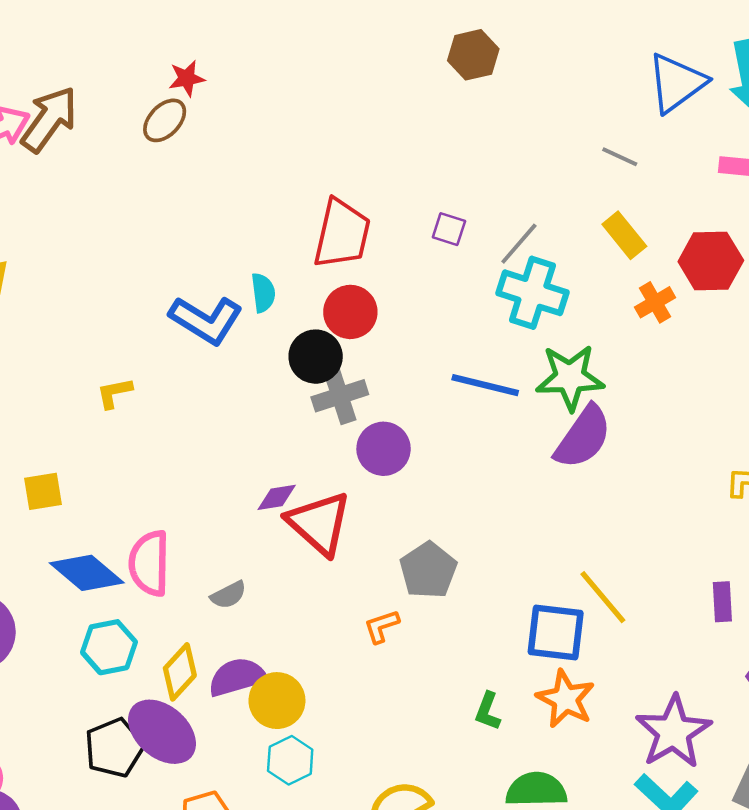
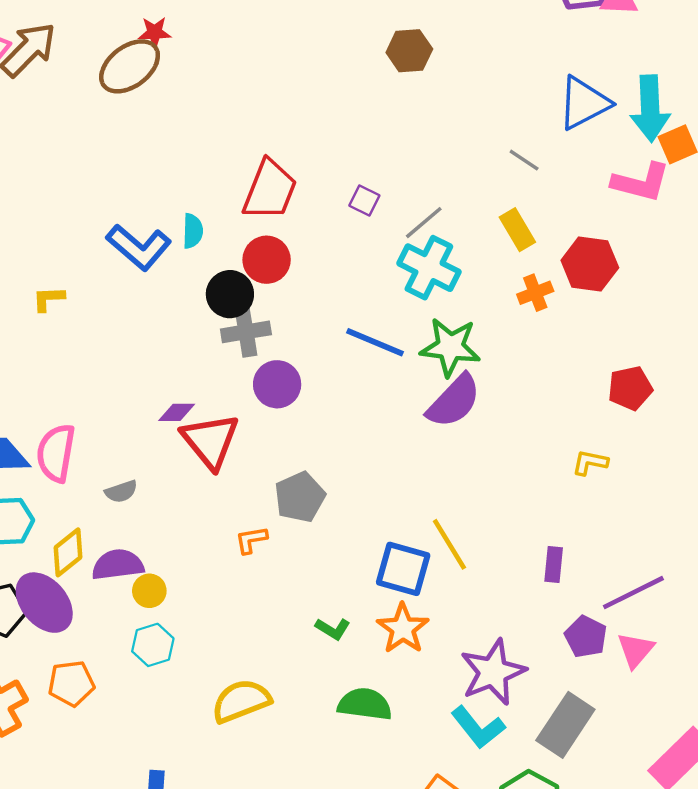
brown ellipse: (165, 120) -> (130, 66), size x1.5
yellow circle: (277, 701) -> (149, 591), size x0.7
green L-shape: (488, 711) -> (333, 629), turned -88

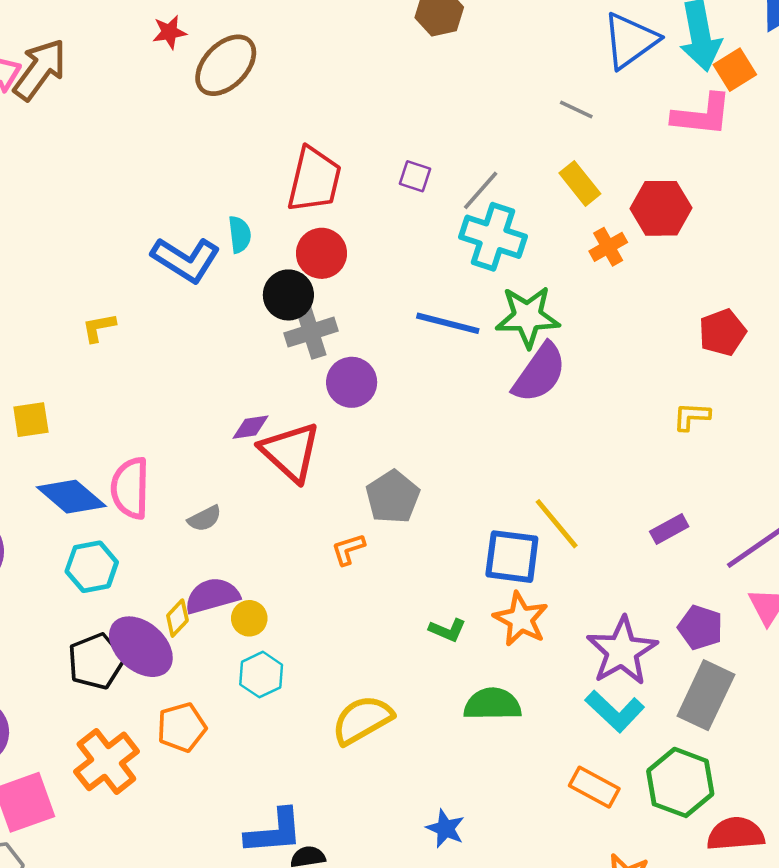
brown ellipse: (130, 66) -> (226, 65), moved
yellow diamond: (68, 552) -> (177, 618), moved, size x0.7
purple rectangle: (554, 565) -> (669, 529), turned 64
purple pentagon: (586, 637) -> (700, 627), moved

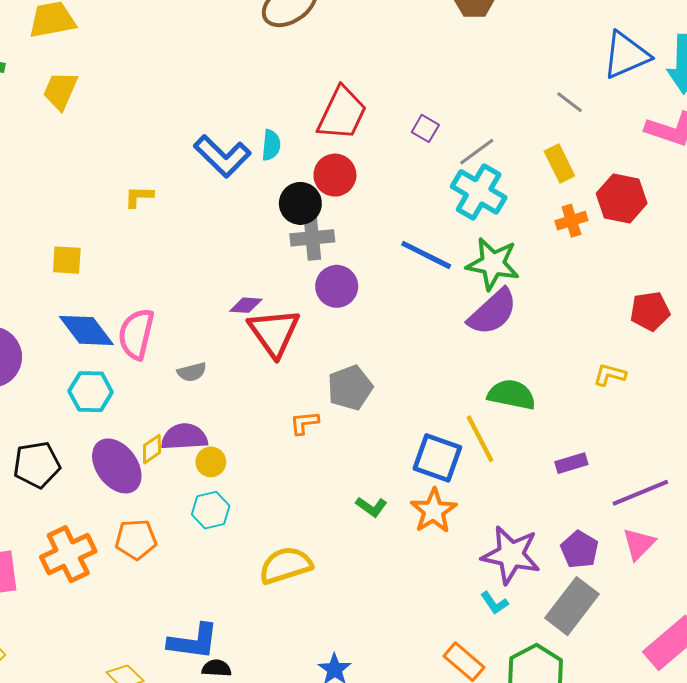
purple star: (622, 651) -> (511, 555), turned 30
black pentagon: (96, 661) -> (37, 465), moved
green semicircle: (492, 704) -> (512, 395), moved
cyan L-shape: (615, 711) -> (494, 603), size x0.6

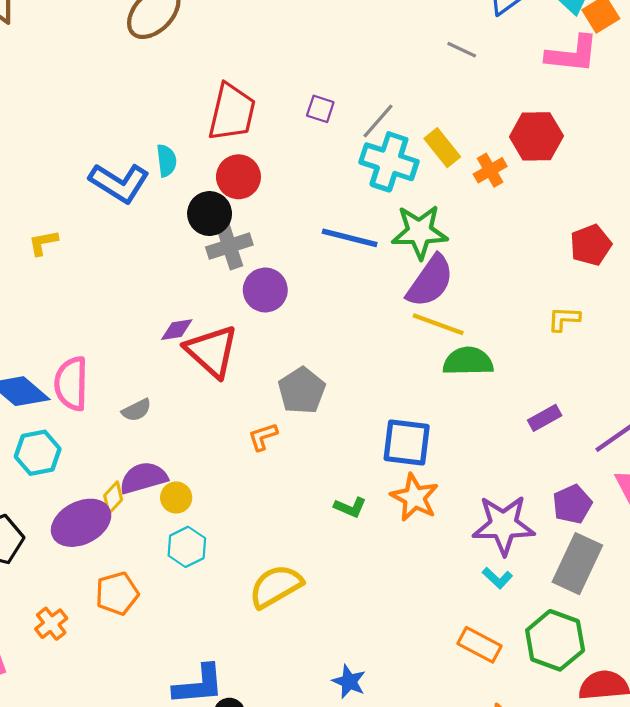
yellow rectangle: (559, 164) -> (442, 148), moved
yellow line: (480, 439) -> (438, 324), moved, turned -30
purple ellipse: (117, 466) -> (81, 523), turned -68
purple pentagon: (580, 549) -> (572, 504), turned 30
orange cross: (68, 554) -> (51, 624), size x0.6

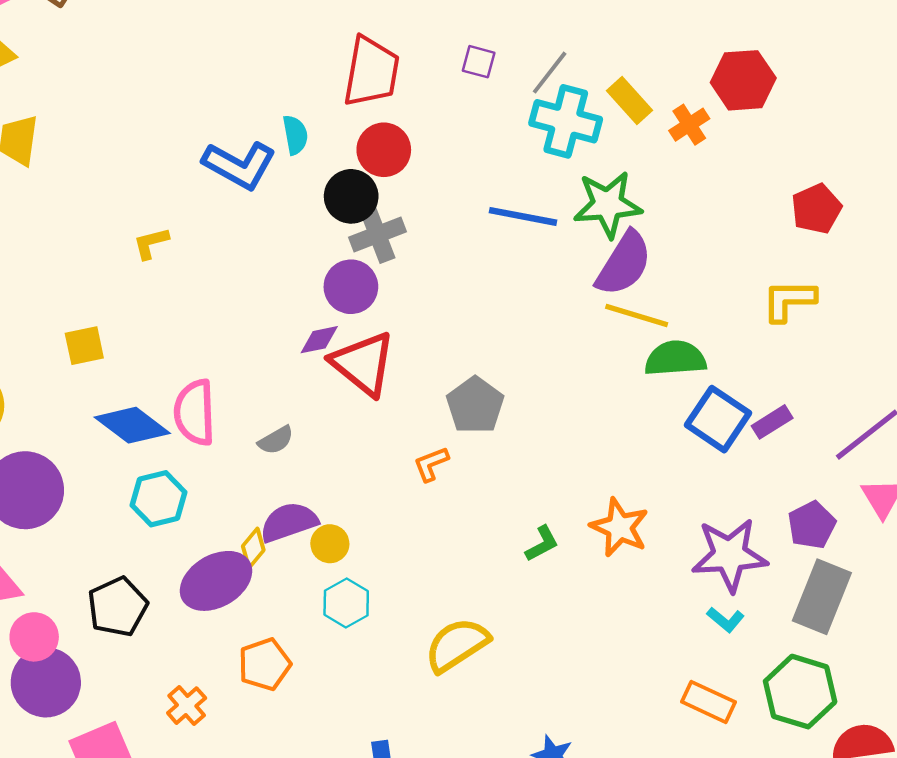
purple circle: (265, 290) -> (351, 287), moved
yellow L-shape: (564, 319) -> (789, 300), size x1.4
blue square: (407, 442) -> (718, 419), moved, turned 30
green L-shape: (350, 507) -> (542, 544), turned -48

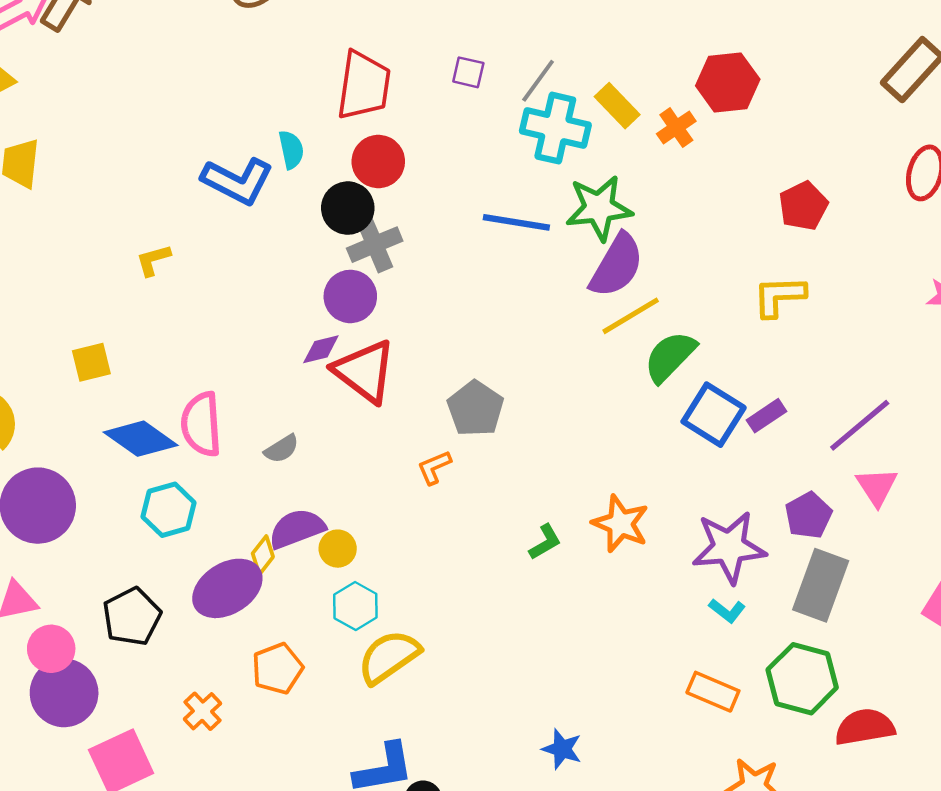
yellow line: (637, 315) -> (631, 316), turned -46
green semicircle: (675, 358) -> (670, 357), turned -40
yellow semicircle: (457, 645) -> (389, 657), moved

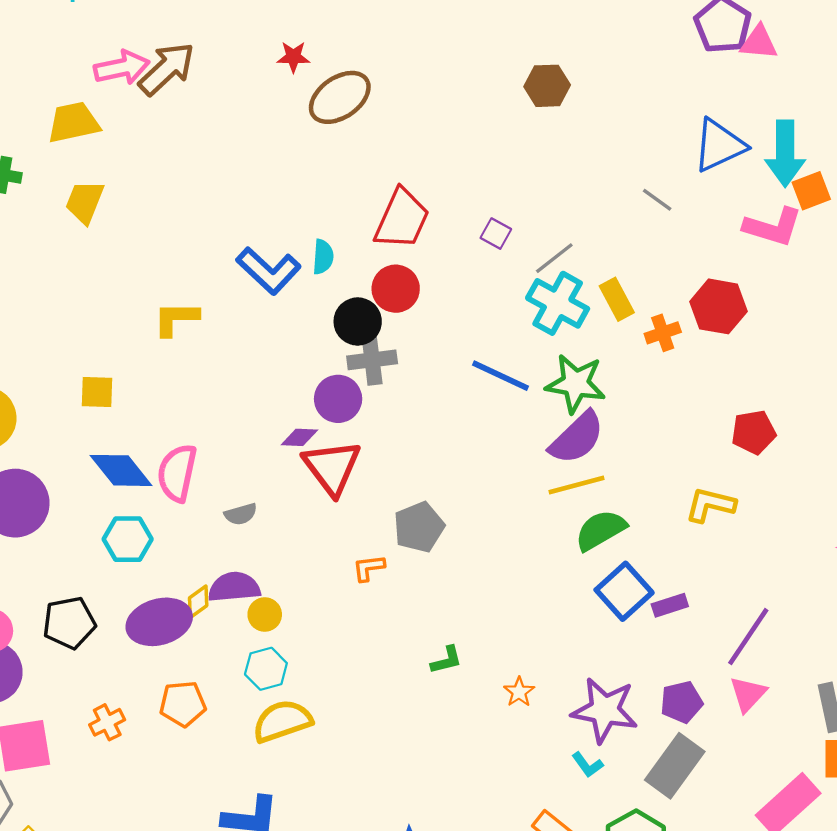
yellow L-shape: (153, 260) -> (176, 319), size x1.4
purple line: (860, 425) -> (748, 637), turned -32
orange star: (621, 524) -> (519, 692), moved, size x0.6

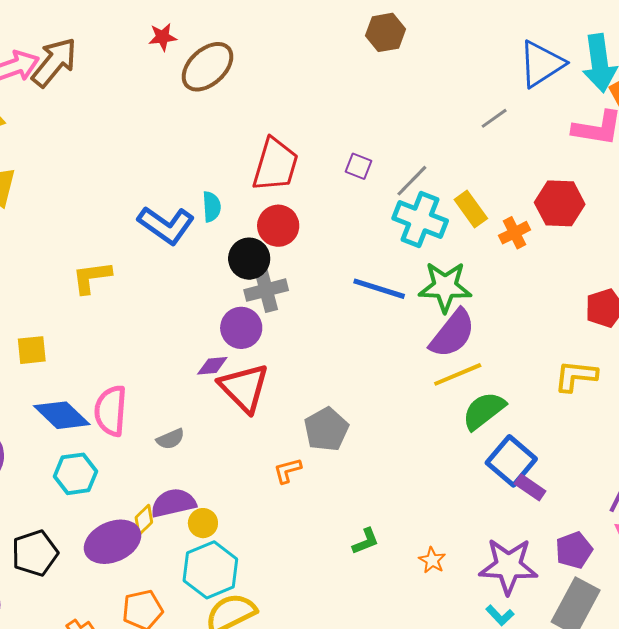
gray line: (657, 200) -> (494, 118), turned -64
purple rectangle: (670, 605) -> (530, 487), moved, turned 60
cyan hexagon: (266, 669) -> (210, 570), size x1.5

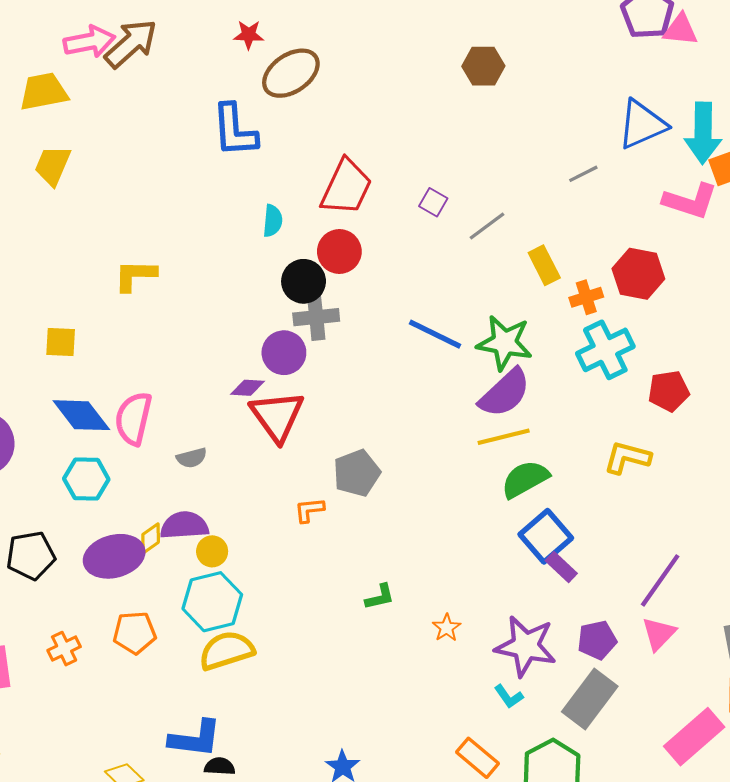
cyan cross: (420, 219) -> (605, 350), moved, turned 34
blue L-shape: (166, 225) -> (235, 130), moved, turned 42

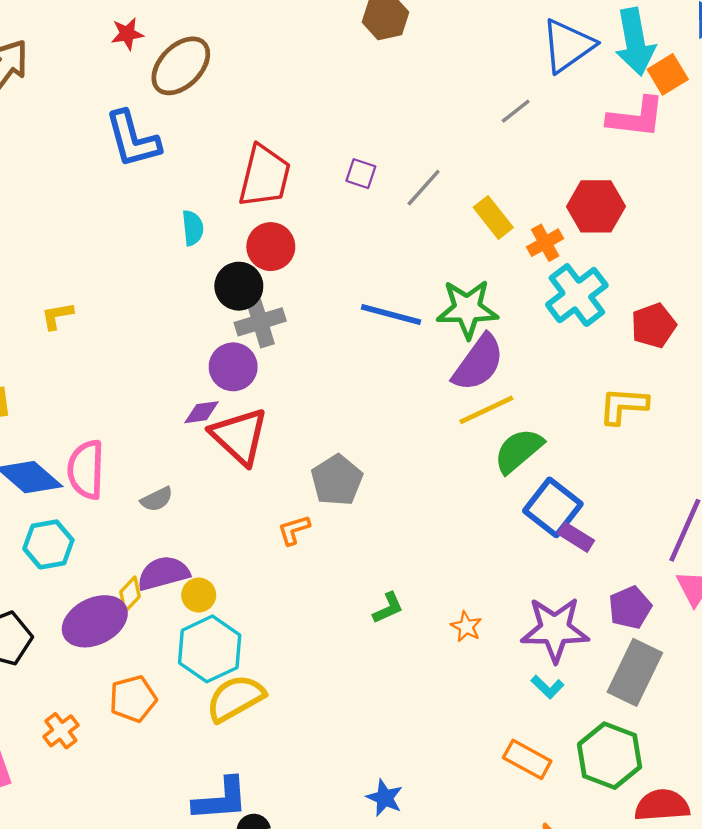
yellow L-shape: (135, 275) -> (57, 316), size x0.7

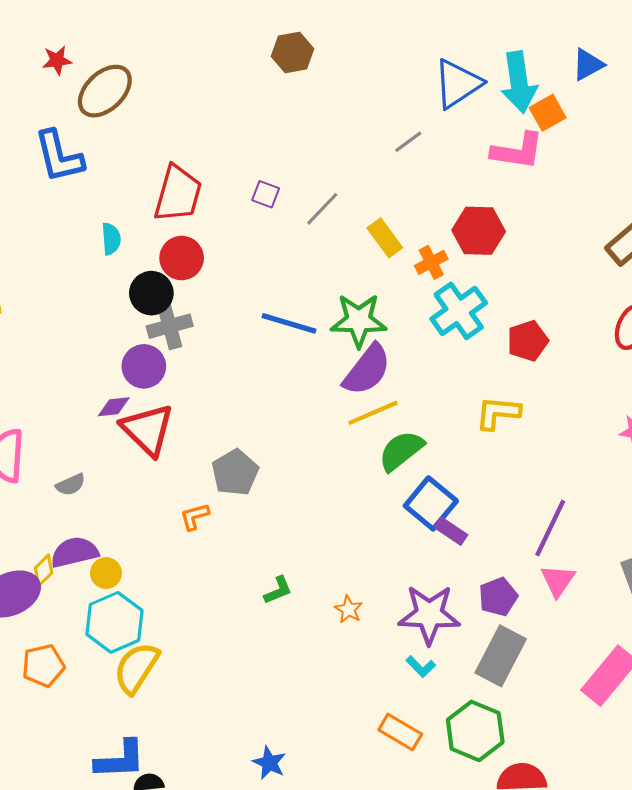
yellow semicircle: (235, 698) -> (136, 668), turned -30

